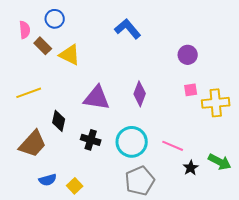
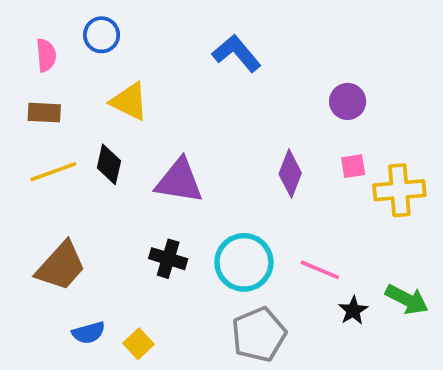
brown rectangle: (43, 46) -> (44, 113), moved, turned -42
purple diamond: (140, 94) -> (290, 174), moved
black diamond: (59, 121) -> (109, 164), moved

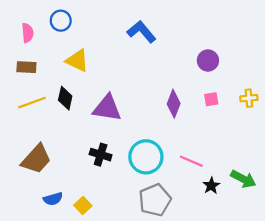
yellow cross: (399, 190) -> (249, 98), moved, size x0.6

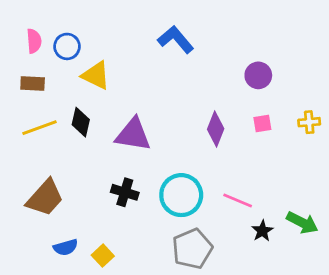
blue circle: (61, 21) -> (67, 46), moved

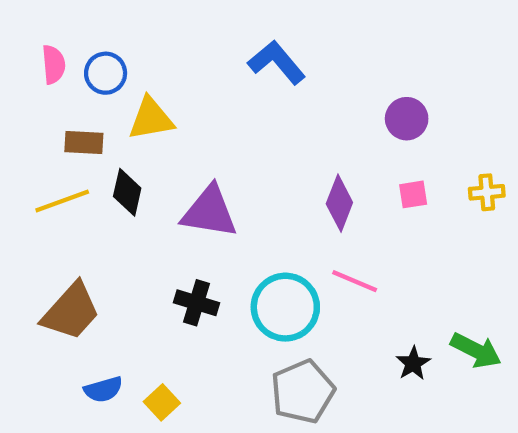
yellow triangle: (96, 75) -> (151, 119), turned -36
brown rectangle: (33, 84) -> (84, 142), moved
pink line: (238, 201) -> (355, 281), moved

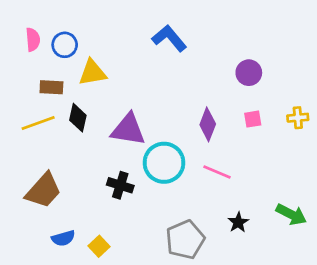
cyan circle: (285, 307) -> (164, 163), moved
black star: (413, 363) -> (238, 222), moved

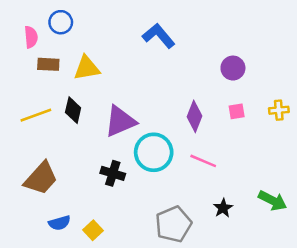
blue circle: (65, 45) -> (61, 22), moved
brown rectangle: (51, 87) -> (48, 64), moved
purple triangle: (128, 130) -> (120, 121), turned -32

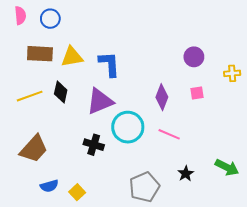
blue L-shape: (159, 36) -> (109, 64), moved, turned 36
pink semicircle: (31, 37) -> (20, 16), moved
brown rectangle: (48, 64) -> (40, 54), size x1.4
yellow cross: (279, 110) -> (232, 73), moved

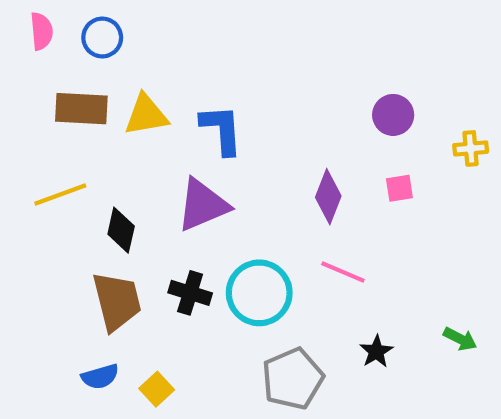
black diamond: (61, 92) -> (121, 230), moved
cyan circle: (128, 127) -> (259, 293), moved
brown trapezoid: (34, 149) -> (117, 301), moved, turned -56
green arrow: (227, 167) -> (460, 339), size x0.7

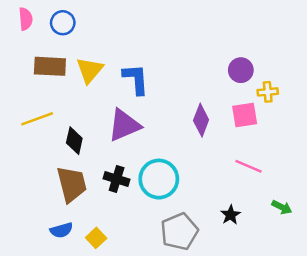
yellow triangle: (146, 115) -> (90, 70), turned -40
yellow cross: (471, 148) -> (268, 92), moved
pink square: (399, 188) -> (245, 115), size x1.5
pink line: (343, 272) -> (248, 166), moved

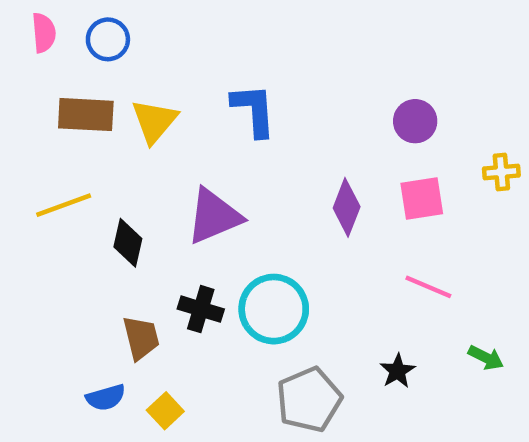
blue L-shape: (136, 79) -> (254, 110), moved
yellow cross: (268, 92) -> (501, 172), moved
brown trapezoid: (72, 184) -> (141, 338), moved, size x0.7

